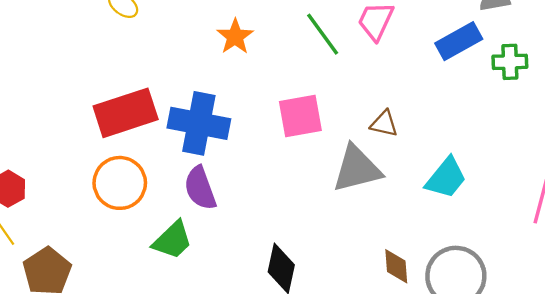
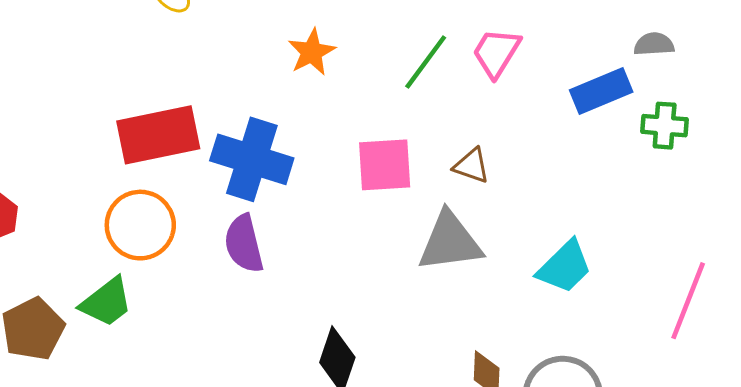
green line: (323, 34) -> (426, 62), turned 66
brown triangle: (384, 124) -> (472, 166), moved
green trapezoid: (173, 240) -> (106, 302), moved

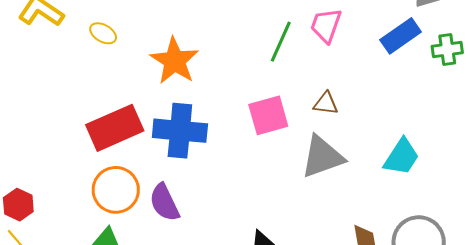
orange star: (312, 52) -> (175, 61), moved, size x1.5
purple semicircle: (244, 244) -> (164, 203), moved

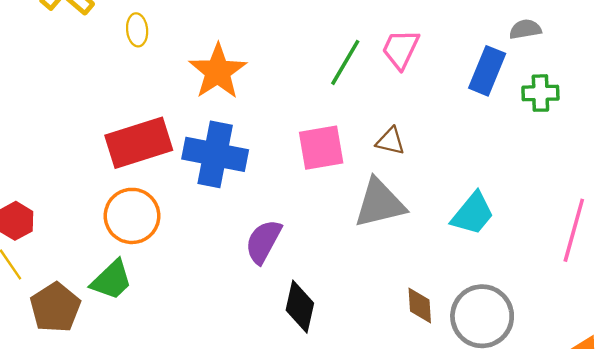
yellow ellipse: (103, 33) -> (137, 30), turned 48
blue rectangle: (401, 36) -> (487, 71), turned -39
purple semicircle: (164, 203) -> (263, 242), moved, turned 48

